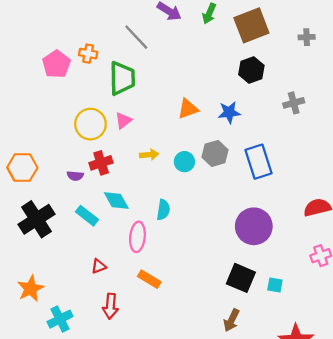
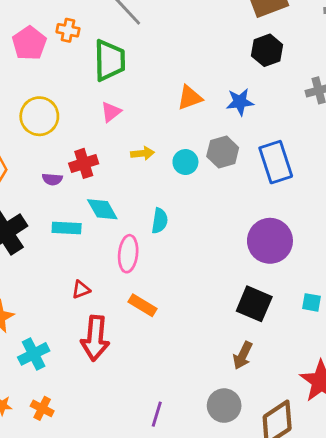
yellow circle: (90, 124) -> (39, 116), moved
cyan rectangle: (87, 216) -> (67, 228), turned -35
cyan square: (275, 285) -> (311, 302), moved
red arrow: (110, 306) -> (95, 338), size x1.4

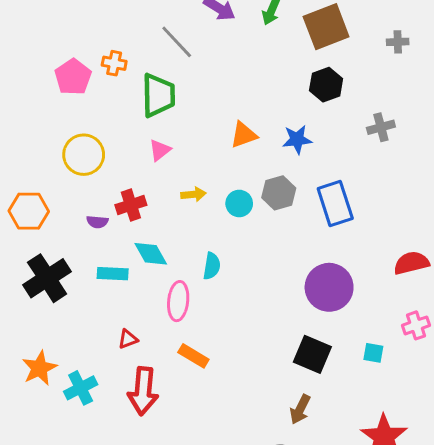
cyan cross: (34, 354) -> (81, 388), moved

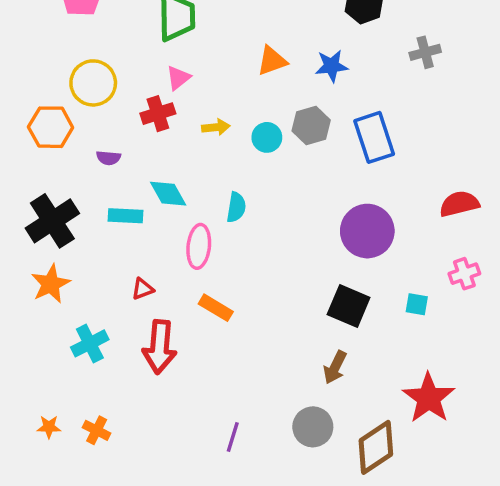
red cross: (131, 205) -> (158, 114), moved
orange hexagon: (29, 211) -> (51, 127), moved
orange star: (39, 368) -> (51, 284), moved

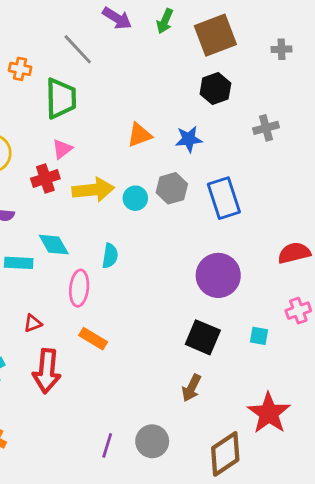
yellow arrow: (216, 127) -> (93, 190), size x1.8
gray circle: (313, 427) -> (152, 441), moved

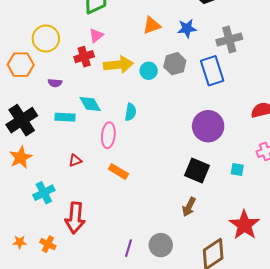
gray cross: (266, 128) -> (229, 40), moved, size x1.4
red arrow: (47, 371) -> (75, 218), moved

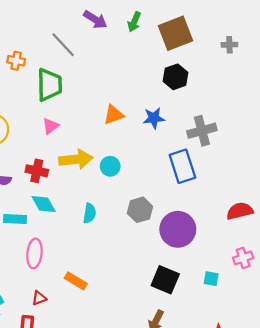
red cross: (84, 57) -> (37, 171), moved, turned 30
gray hexagon: (175, 64) -> (140, 210), moved
pink ellipse: (108, 135) -> (34, 253), moved
red triangle: (75, 160) -> (39, 298), moved

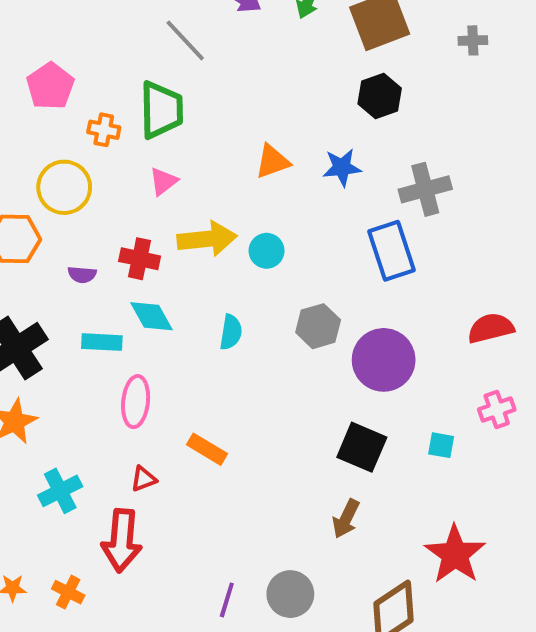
orange cross: (16, 61) -> (104, 130), moved

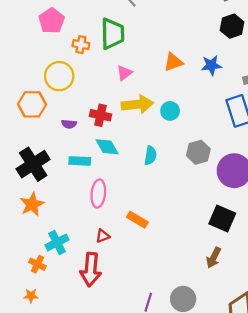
pink triangle: (163, 181) -> (124, 73), moved
orange cross: (68, 592) -> (37, 264), moved

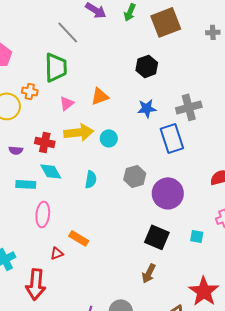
black hexagon: (232, 26) -> (147, 66), moved
orange cross: (81, 45) -> (30, 91), moved
orange triangle: (173, 62) -> (100, 96), moved
blue star: (211, 65) -> (147, 108), moved
red triangle: (103, 236) -> (57, 253), moved

